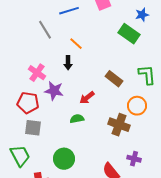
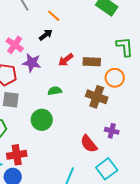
black arrow: (68, 63) -> (46, 35), turned -128
brown rectangle: (114, 79) -> (92, 62), moved, turned -36
red arrow: (87, 98) -> (66, 60), moved
green circle: (64, 159) -> (42, 120), moved

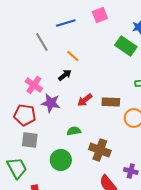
brown cross: (97, 97) -> (100, 150), moved

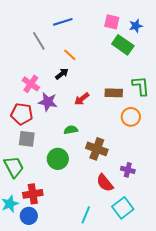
pink square: (100, 15) -> (112, 22), moved, turned 35
brown rectangle: (111, 102) -> (114, 93), moved

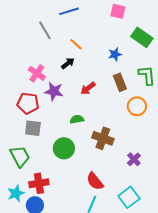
blue star: (136, 26) -> (115, 54), moved
green rectangle: (123, 45) -> (142, 37), moved
brown rectangle: (114, 93) -> (120, 82), turned 66
purple cross: (128, 170) -> (134, 159), turned 32
red semicircle: (105, 183) -> (95, 181), moved

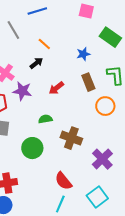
purple cross: (134, 159) -> (102, 159), size x1.5

